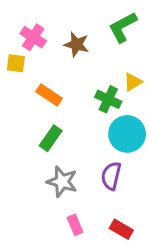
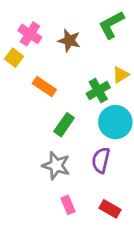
yellow square: (16, 63) -> (14, 58), turned 30
green cross: (108, 99) -> (98, 91), turned 35
green rectangle: (51, 138) -> (64, 125), moved

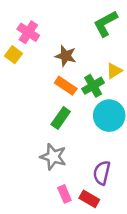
brown star: (69, 41) -> (66, 56), moved
orange rectangle: (44, 87) -> (66, 86), moved
purple semicircle: (101, 160) -> (102, 173), moved
red rectangle: (110, 209) -> (89, 199), moved

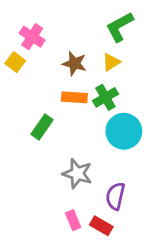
yellow triangle: (114, 71) -> (111, 62), moved
orange rectangle: (66, 86) -> (74, 97), turned -30
green rectangle: (61, 118) -> (42, 127), moved
gray star: (53, 157) -> (77, 174), moved

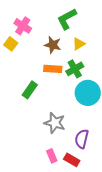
green L-shape: (120, 27) -> (67, 19), moved

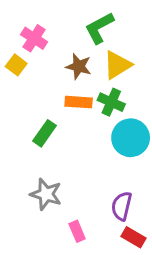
yellow triangle: (79, 44) -> (117, 65), size x1.5
green cross: (75, 69) -> (111, 102), turned -36
gray star: (55, 123) -> (46, 194), moved
red rectangle: (72, 160) -> (134, 237), moved

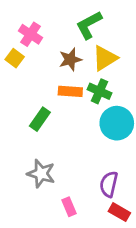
brown star: (79, 66) -> (70, 59), turned -30

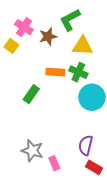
yellow triangle: (105, 58) -> (83, 46), turned 35
brown star: (70, 59) -> (48, 37), moved
gray star: (41, 174) -> (32, 151), moved

